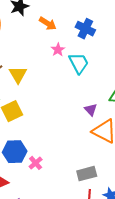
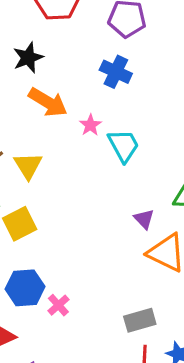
orange arrow: (48, 23) -> (48, 102), moved, size x1.4
blue cross: (85, 29) -> (116, 72), moved

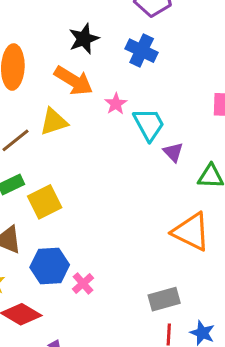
black star: (28, 58) -> (84, 39), moved
yellow triangle: (28, 166) -> (54, 122), moved, turned 44
purple triangle: (144, 219) -> (173, 152), moved

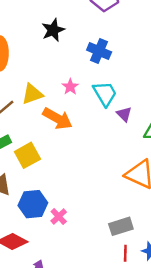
blue cross: (142, 51) -> (99, 51), moved
orange arrow: (74, 81) -> (57, 119), moved
pink star: (116, 104) -> (70, 87), moved

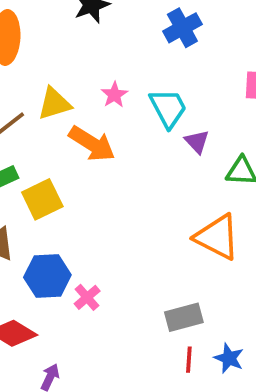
blue cross: (99, 51) -> (182, 28), moved, turned 35

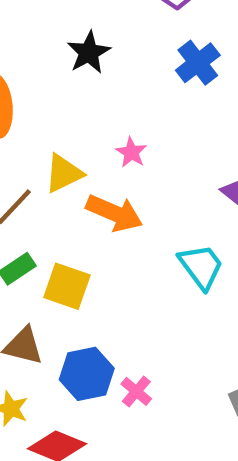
cyan trapezoid: (168, 108) -> (201, 266), moved
yellow square: (42, 199) -> (67, 286), turned -36

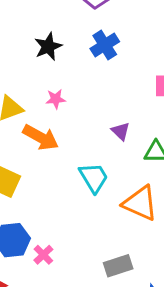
black star: (89, 53) -> (48, 47), moved
pink star: (131, 152) -> (56, 99), turned 30

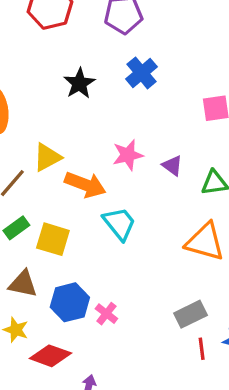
pink star: (56, 99) -> (128, 155), moved, size x1.4
cyan trapezoid: (94, 178) -> (119, 224), moved

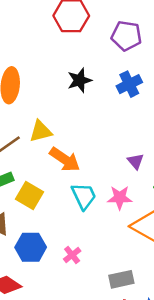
pink star: (128, 155) -> (120, 198), moved
pink cross: (106, 314) -> (72, 255), moved

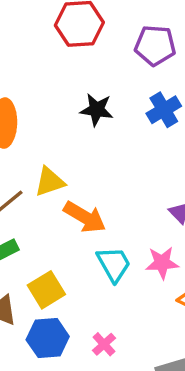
black star: (79, 80) -> (97, 110), turned 30
yellow square: (30, 195) -> (46, 290), moved, turned 32

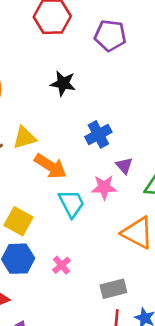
blue cross: (164, 110) -> (98, 134), moved
pink star: (162, 263) -> (104, 187), moved
yellow square: (46, 290) -> (18, 221), turned -32

